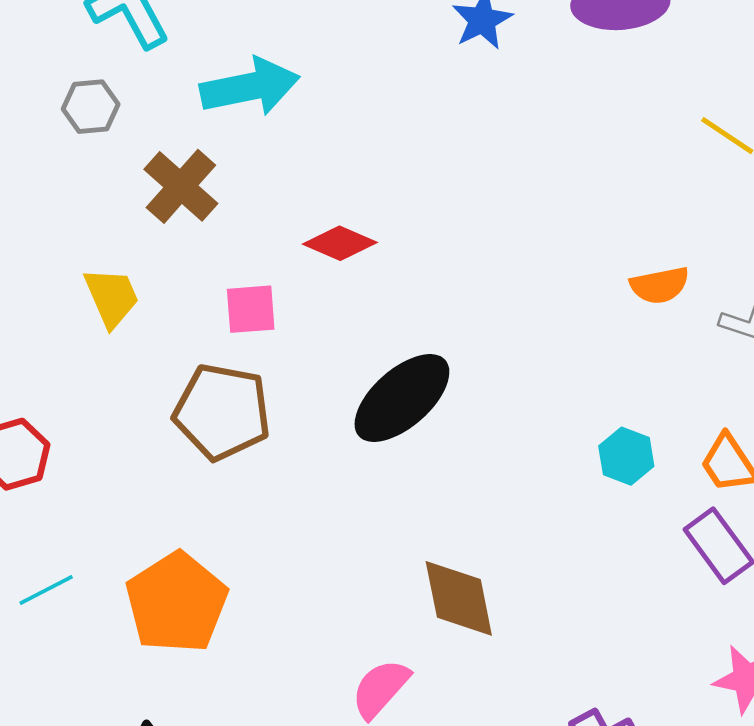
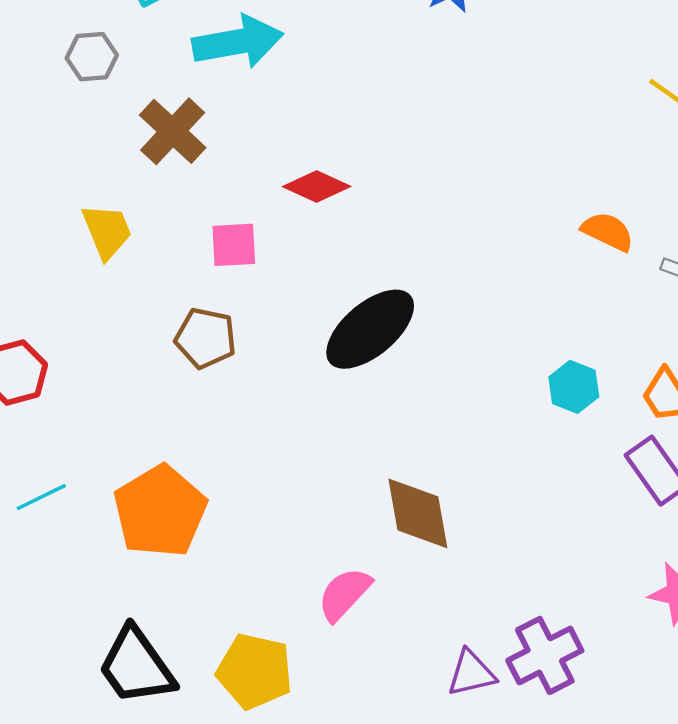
orange semicircle: (660, 285) -> (608, 232), turned -144
brown pentagon: (222, 412) -> (206, 338), size x0.7

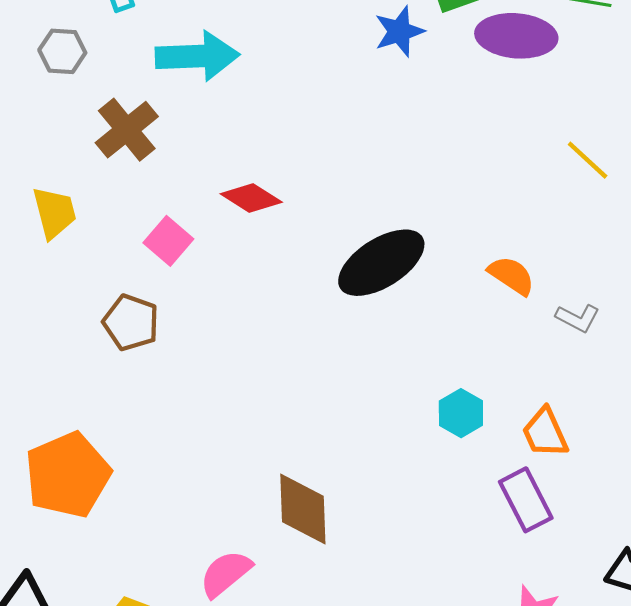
pink square: (234, 245) -> (168, 241), turned 36
black ellipse: (370, 329) -> (381, 263), moved

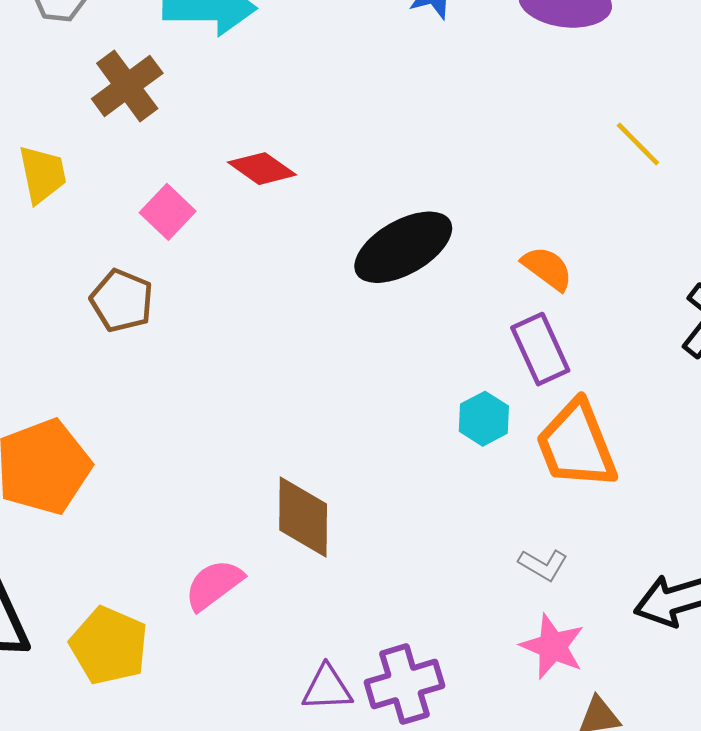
gray L-shape: (578, 318) -> (543, 565), moved
orange trapezoid: (545, 433) -> (576, 445), size x1.6
purple rectangle: (526, 500) -> (540, 349), moved

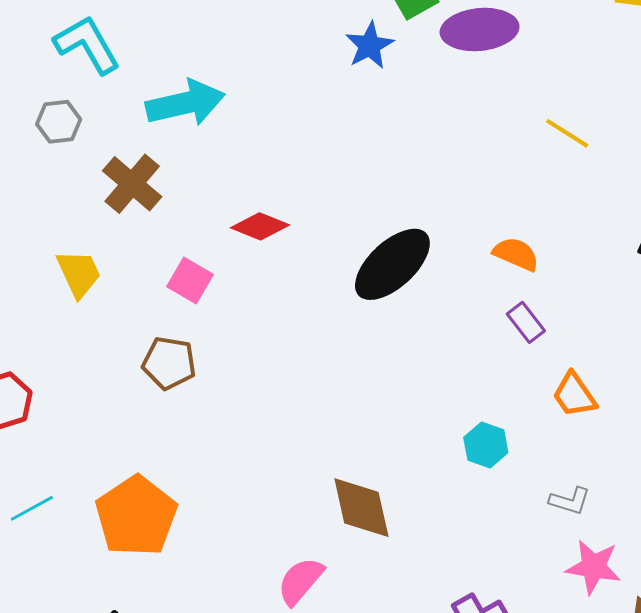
purple rectangle: (540, 349) -> (526, 322), size x0.7
cyan hexagon: (484, 419) -> (486, 445), moved
orange trapezoid: (576, 445) -> (574, 395), size x0.6

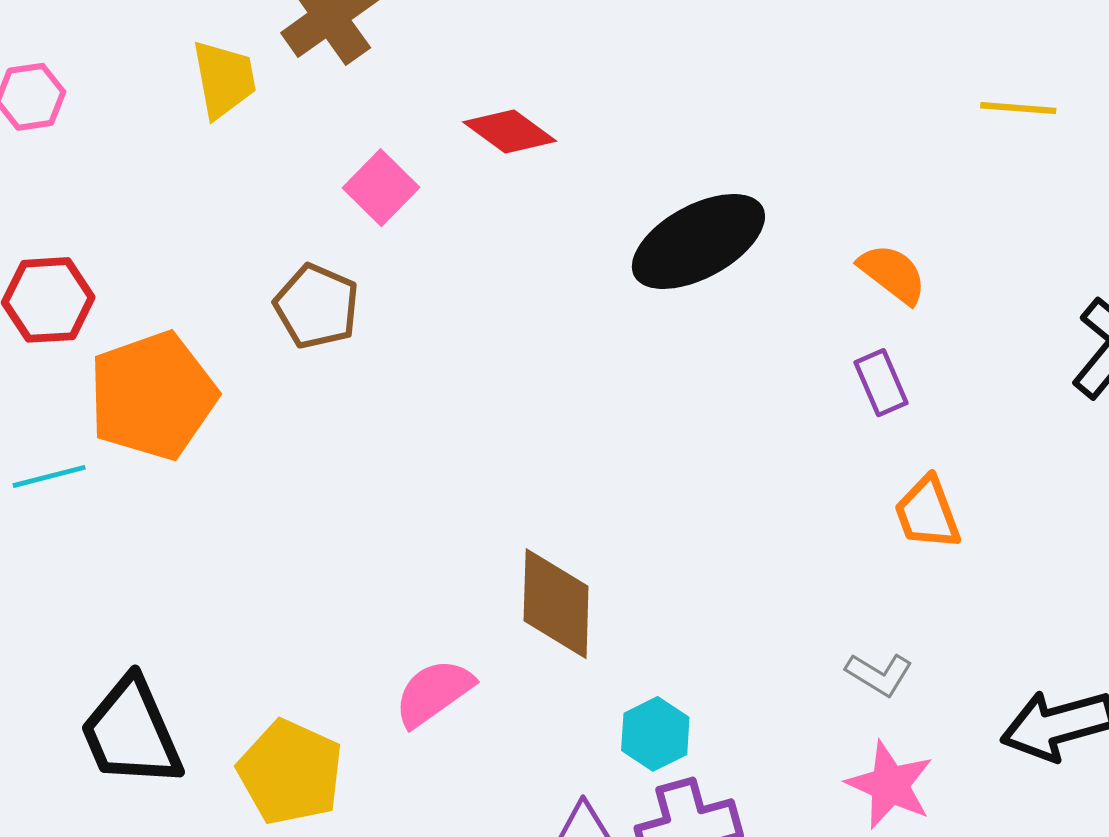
yellow line: (567, 133) -> (1018, 108), turned -42
yellow trapezoid: (79, 274) -> (224, 79), moved
cyan hexagon: (486, 445) -> (655, 734), moved
orange pentagon: (136, 516) -> (153, 396), moved

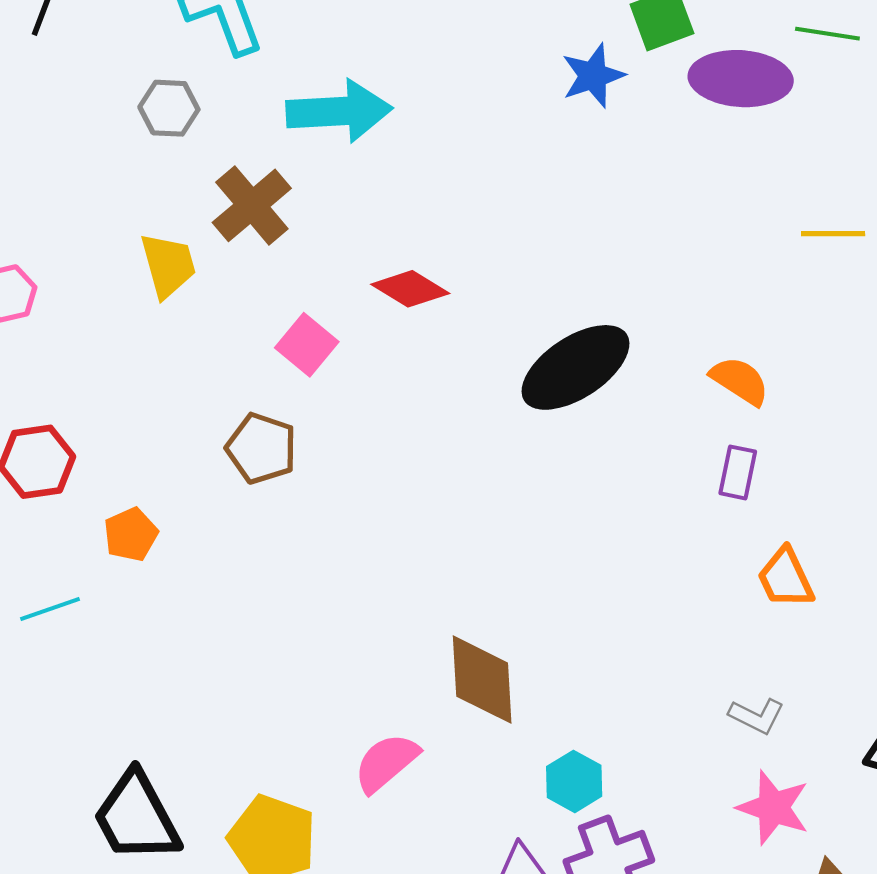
purple rectangle: (881, 383) -> (738, 472), turned 40
orange pentagon: (153, 396) -> (131, 534), size x0.5

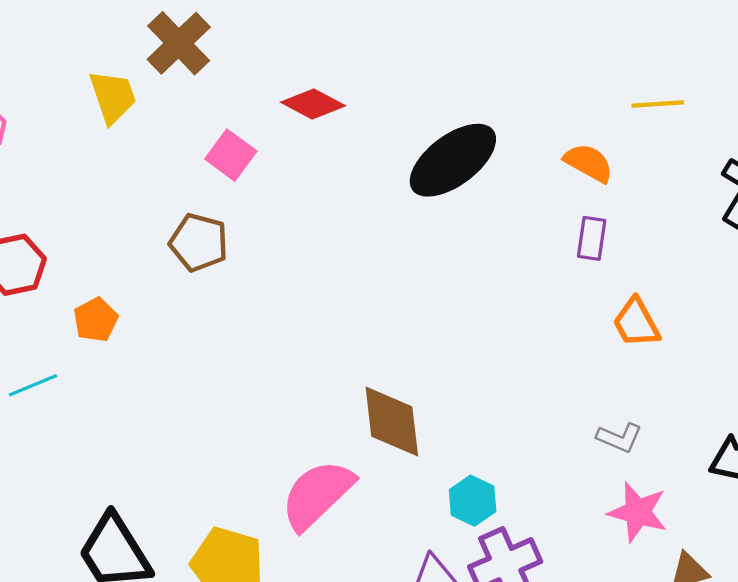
yellow line: (833, 234) -> (658, 104), moved
pink semicircle: (386, 763) -> (317, 495), size x1.4

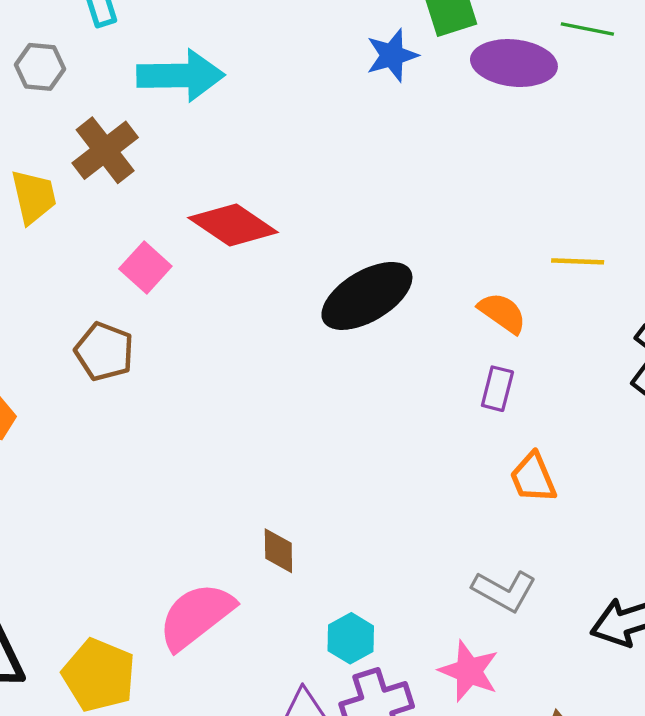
red diamond: (313, 104) -> (233, 225), size x1.4
brown diamond: (392, 422) -> (278, 551), size x0.6
gray L-shape: (619, 438) -> (504, 591), size x1.4
pink star: (638, 512) -> (469, 671), moved

